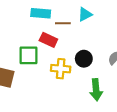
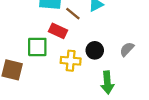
brown line: (63, 23) -> (73, 14), turned 40

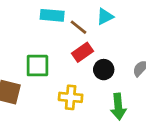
red rectangle: (58, 31) -> (83, 52), moved, turned -60
yellow cross: (71, 61) -> (71, 97), moved

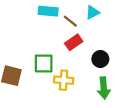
green square: (37, 66) -> (44, 63), moved
black circle: (104, 70) -> (100, 59), moved

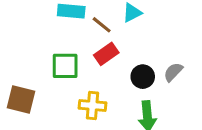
green square: (44, 63) -> (65, 66), moved

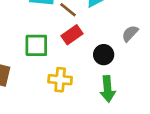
gray semicircle: (173, 72) -> (130, 33), moved

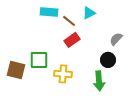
green square: (36, 45) -> (39, 60), moved
black circle: (104, 55) -> (108, 60), moved

